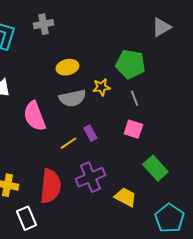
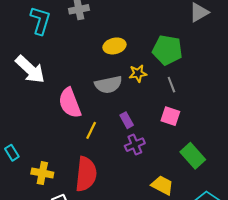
yellow ellipse: (67, 67) -> (114, 46), moved
yellow line: (68, 143) -> (91, 130), moved, turned -30
purple cross: (90, 177) -> (135, 145), moved, size x0.7

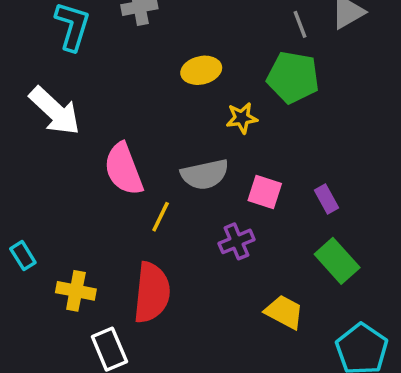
gray semicircle: (108, 85) -> (205, 174), moved
gray line: (171, 85) -> (300, 24), moved
pink square: (170, 116) -> (265, 192), moved
purple rectangle: (127, 120) -> (326, 199), moved

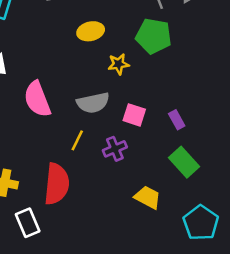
yellow line: (161, 217) -> (77, 140), moved

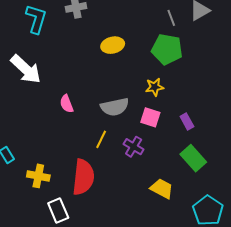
yellow star: (118, 64) -> (155, 87), moved
pink semicircle: (37, 99) -> (67, 104), size x0.6
purple cross: (115, 149) -> (134, 147), turned -36

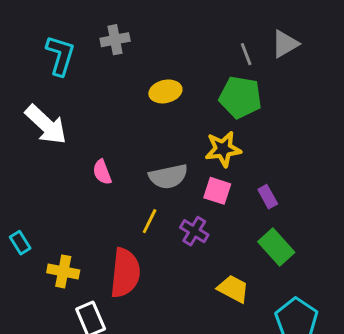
yellow star: (155, 87) -> (223, 149), size x1.4

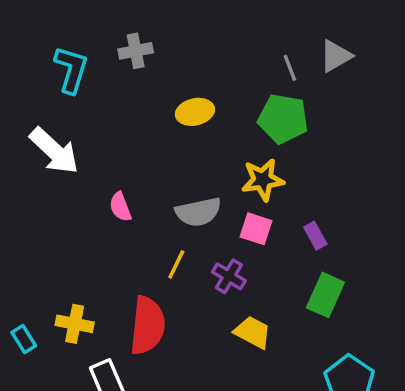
cyan rectangle: (20, 243) -> (24, 339), moved
green rectangle: (276, 247) -> (325, 295), turned 66
yellow trapezoid: (233, 289) -> (253, 332), moved

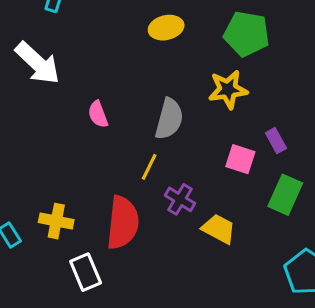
gray semicircle: (198, 212) -> (169, 119), turned -63
pink square: (256, 229) -> (240, 159), moved
purple cross: (229, 276) -> (180, 199), moved

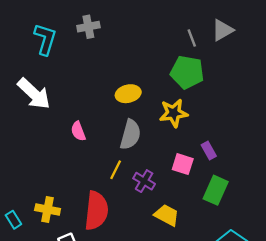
yellow ellipse: (166, 28) -> (128, 94), moved
purple cross: (180, 199) -> (144, 181), moved

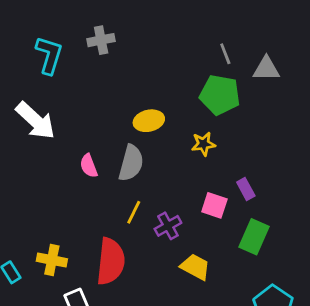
gray triangle: (222, 30) -> (266, 69), moved, turned 30
yellow star: (174, 113) -> (203, 144), size x0.7
gray semicircle: (130, 135) -> (131, 163), moved
purple cross: (144, 181) -> (168, 226), turned 30

